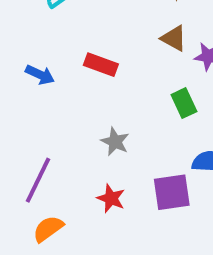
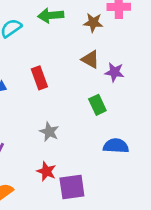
red rectangle: (101, 65) -> (39, 78), turned 50
purple square: (172, 192) -> (72, 187), moved

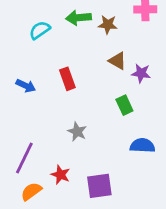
brown star: (93, 23) -> (108, 25), moved
red star: (46, 171) -> (60, 175), moved

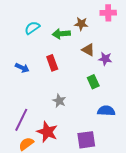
green arrow: (79, 18) -> (61, 34), moved
red star: (60, 175) -> (47, 132), size x1.5
purple square: (99, 186) -> (86, 140), moved

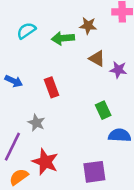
red rectangle: (52, 63) -> (52, 87), moved
green rectangle: (93, 82) -> (103, 110), moved
gray star: (59, 101) -> (36, 123), moved

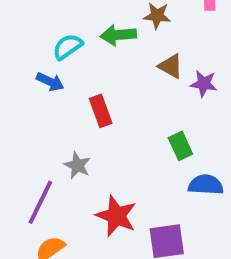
cyan semicircle: (26, 31) -> (68, 47), moved
blue arrow: (14, 81) -> (50, 82), moved
red star: (45, 162) -> (116, 216), moved

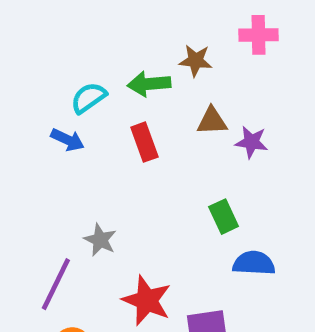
brown triangle: (171, 66) -> (212, 121), turned -32
red rectangle: (101, 111) -> (144, 142), moved

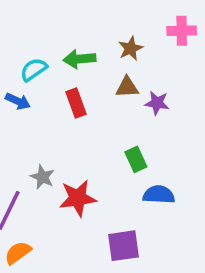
pink cross: (259, 35) -> (182, 31), moved
brown star: (196, 61) -> (131, 48), moved, turned -30
red star: (147, 300) -> (78, 198), moved, turned -30

